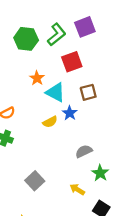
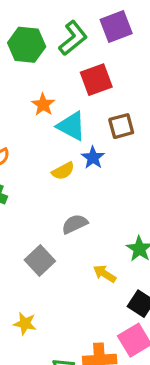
gray semicircle: (84, 151) -> (75, 224), moved

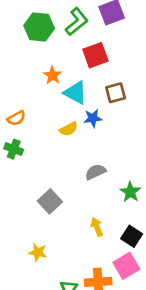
blue star: (93, 158) -> (93, 118), turned 30
gray semicircle: (75, 224) -> (95, 172), moved
yellow arrow: (105, 274) -> (97, 227), moved, turned 36

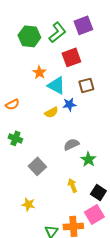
green cross: (14, 149) -> (15, 138), moved
green star: (130, 192) -> (88, 159), moved

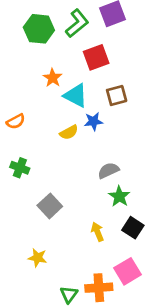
gray semicircle: (71, 144) -> (108, 170), moved
black square: (98, 192) -> (133, 228), moved

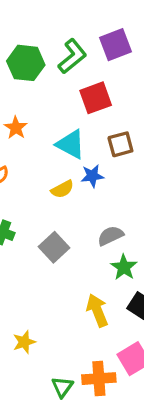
orange star: (53, 78) -> (16, 128), moved
gray square: (50, 206) -> (54, 247), moved
yellow arrow: (97, 232) -> (97, 310), size x1.4
yellow star: (38, 258) -> (24, 342), turned -30

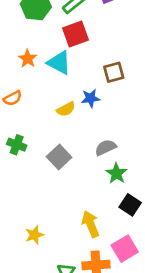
red square: (96, 98) -> (75, 34), moved
cyan triangle: (71, 144) -> (59, 63), moved
yellow arrow: (97, 310) -> (90, 224), moved

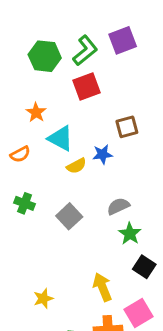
cyan triangle: (59, 63) -> (61, 138), moved

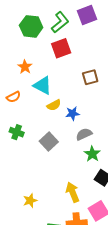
blue star: (102, 154) -> (73, 113), moved

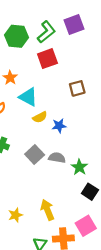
gray semicircle: (84, 134) -> (57, 158), moved, turned 35
yellow arrow: (73, 192) -> (47, 210), moved

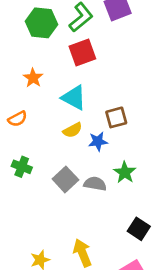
brown square: (77, 88) -> (116, 117), moved
cyan triangle: (28, 97) -> (74, 98), moved
green star: (79, 167) -> (125, 172), moved

